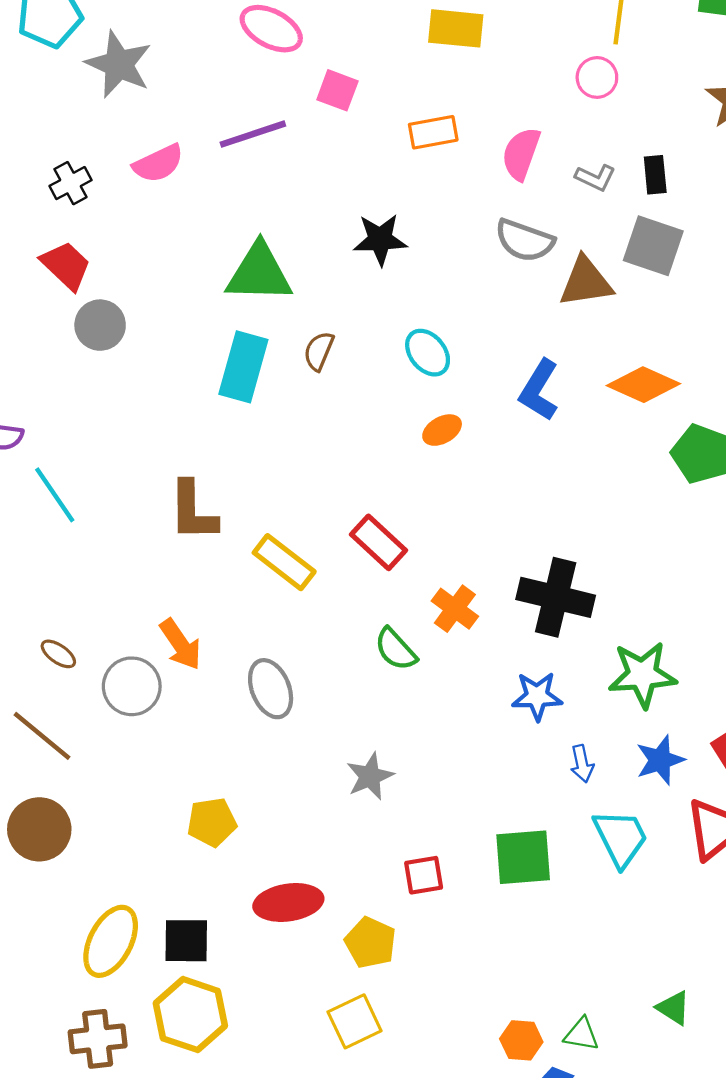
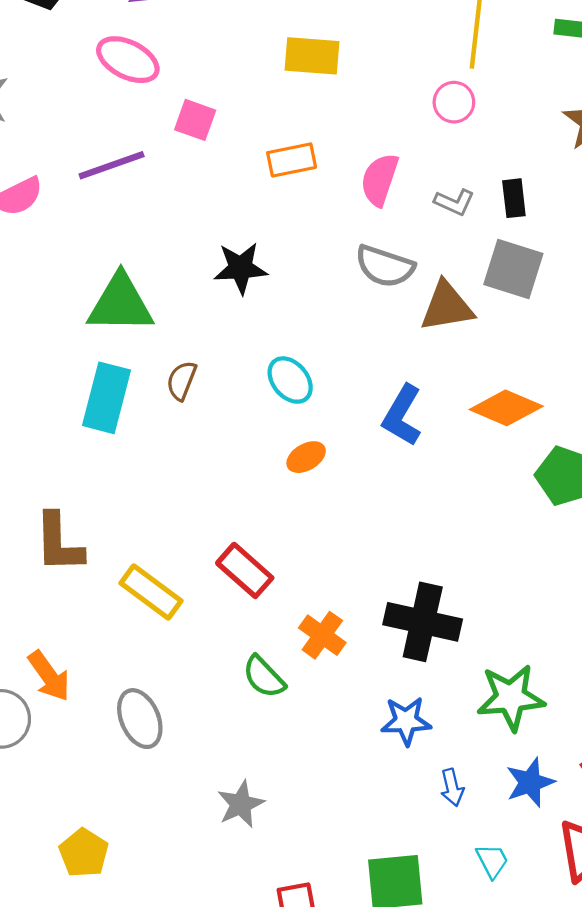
yellow pentagon: (212, 822) -> (84, 853), turned -30
cyan trapezoid: (621, 838) -> (492, 861), size x0.6

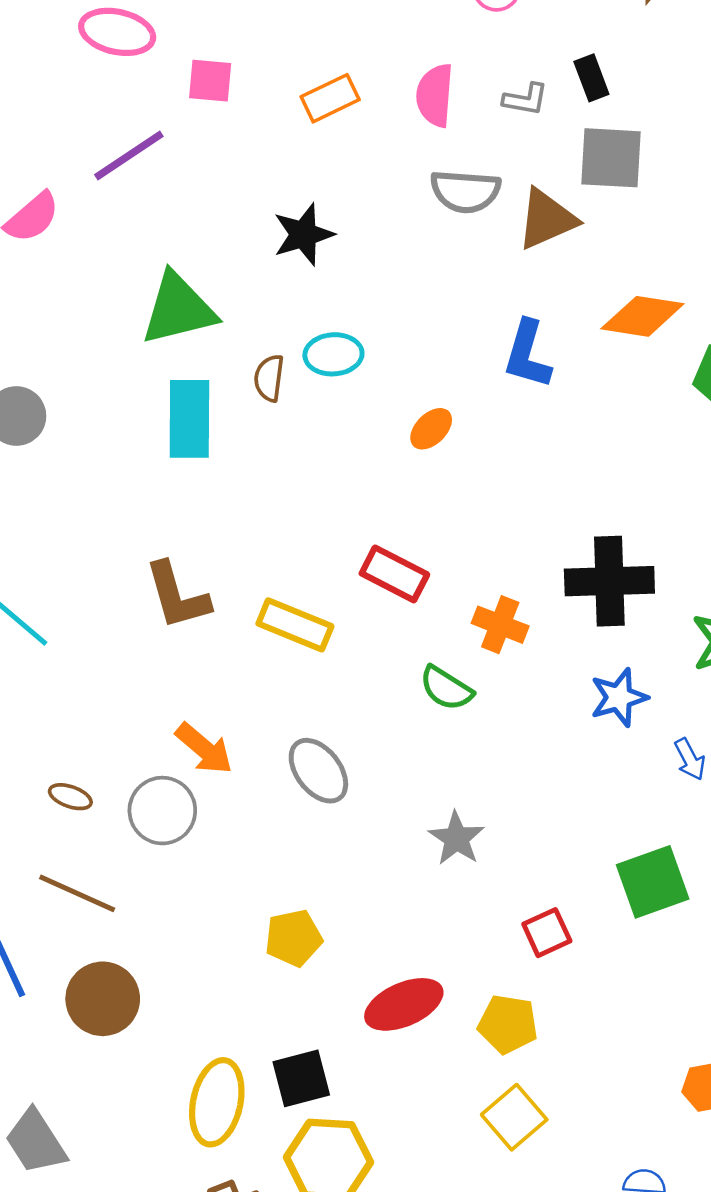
cyan ellipse: (290, 380) -> (333, 354), moved, turned -39
yellow pentagon: (84, 853) -> (293, 938), turned -30

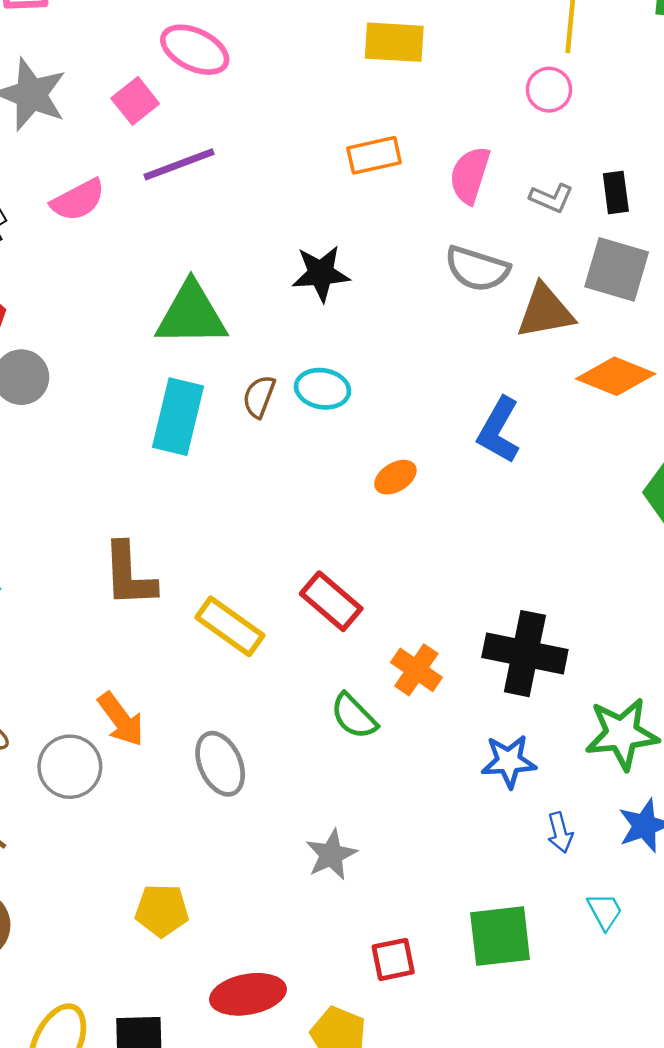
pink square: (210, 81) -> (135, 101), moved, turned 33
orange diamond: (642, 316) -> (616, 376), moved

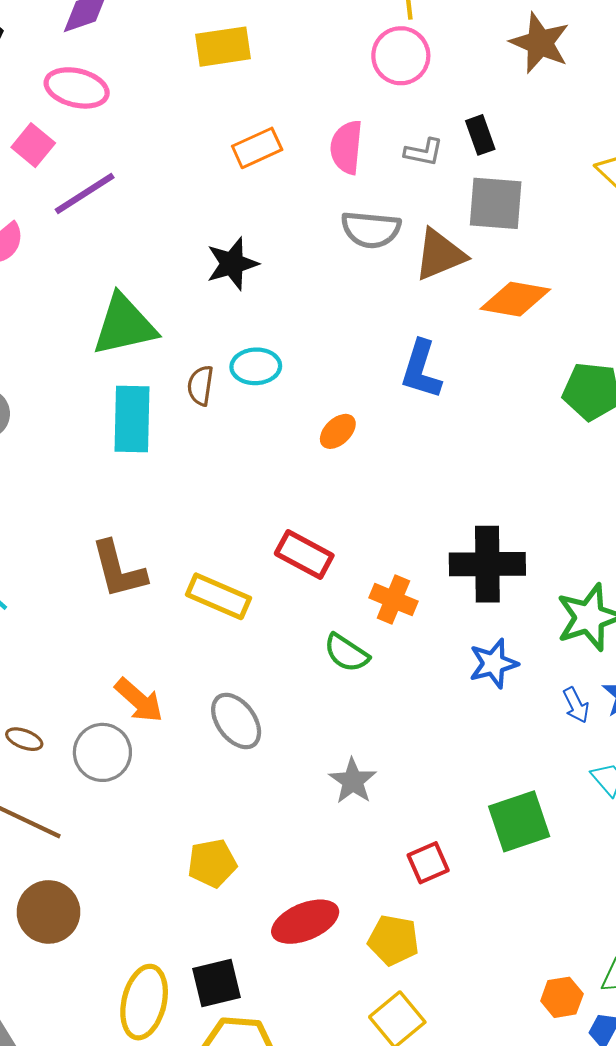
yellow rectangle: (394, 42) -> (223, 47), moved
pink circle: (549, 90) -> (401, 56), size x1.4
blue arrow: (560, 833) -> (576, 705), moved

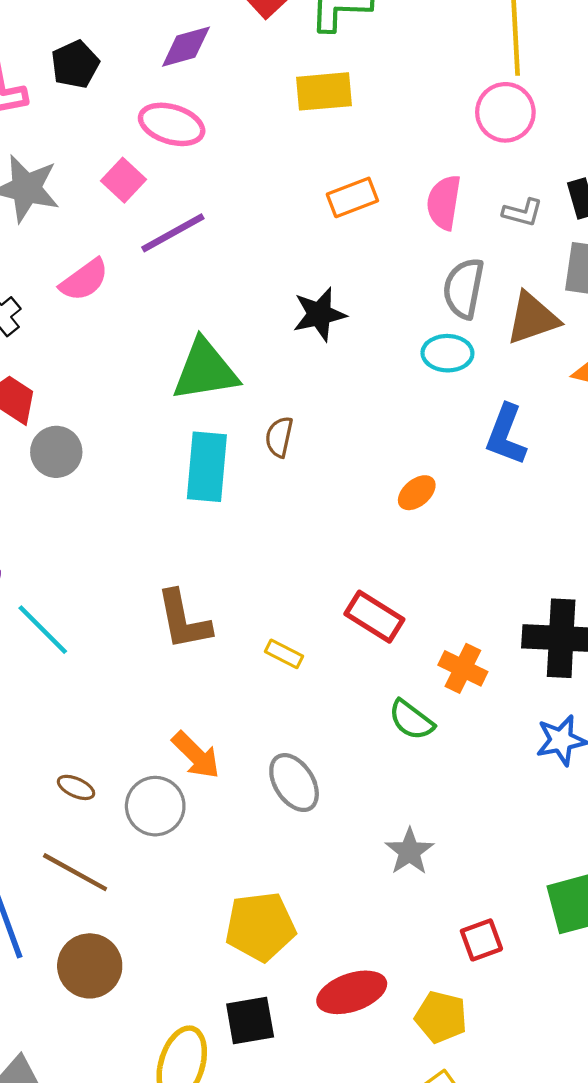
gray semicircle: (371, 230) -> (464, 288), turned 92
cyan ellipse: (256, 366) -> (447, 353), moved
yellow rectangle: (218, 596) -> (284, 654), size x0.6
yellow pentagon: (212, 863) -> (260, 927), size x1.4
black square: (216, 983) -> (250, 1020), moved

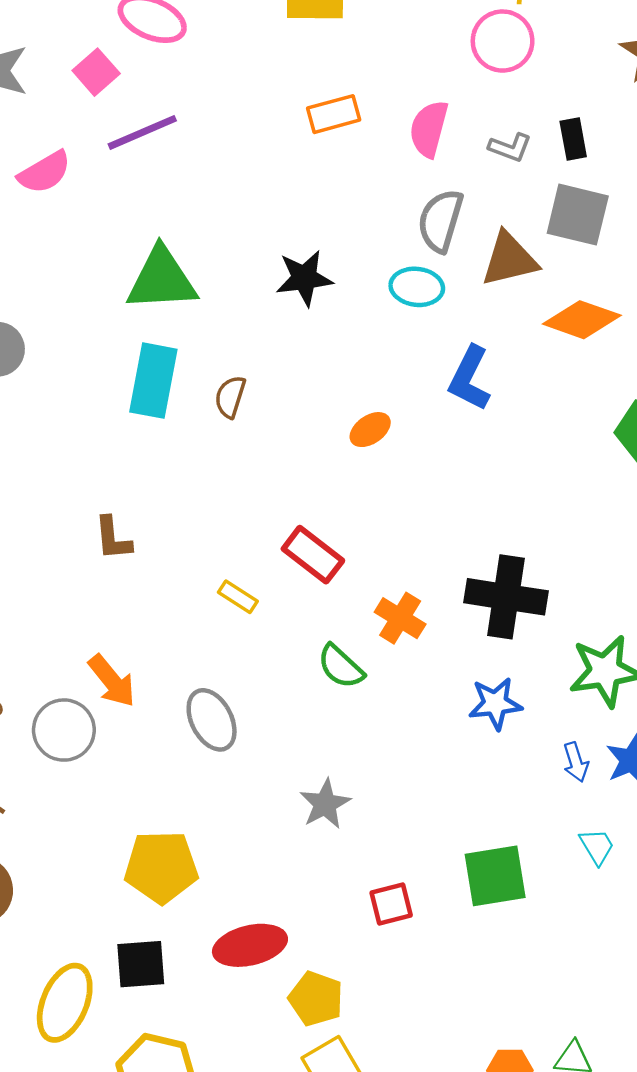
black star: (319, 314) -> (304, 278), moved
brown semicircle: (279, 437) -> (230, 397), moved
brown L-shape: (183, 620) -> (113, 538), size x0.7
yellow rectangle: (284, 654) -> (238, 597), moved
yellow pentagon: (441, 1017) -> (316, 999), moved

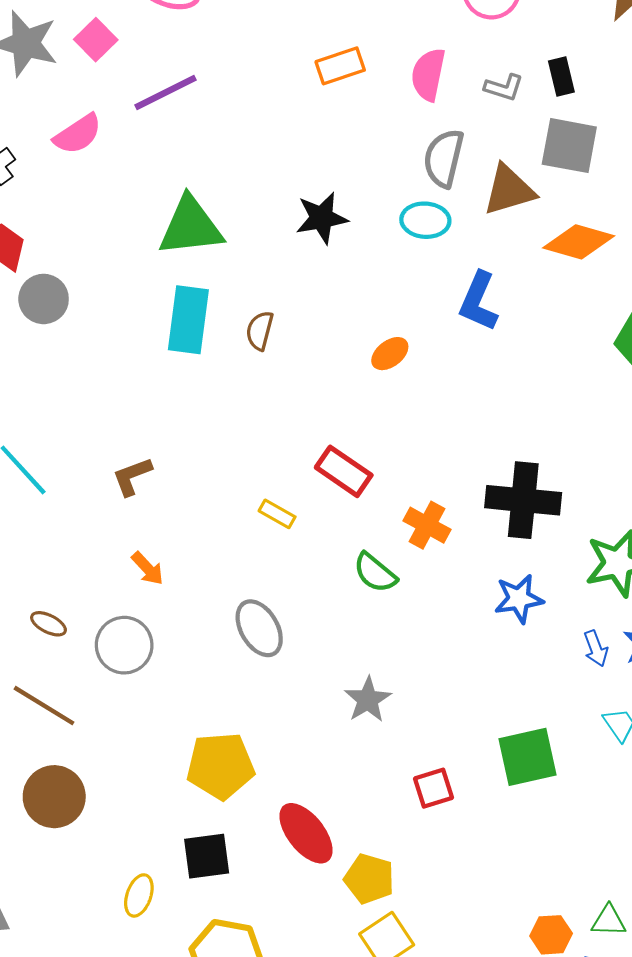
pink square: (96, 72) -> (96, 40), moved
brown L-shape: (113, 538) -> (132, 476), moved, turned 78
orange arrow: (112, 681) -> (148, 568), moved, size x0.7
red ellipse: (250, 945) -> (306, 833), turned 68
yellow ellipse: (65, 1003) -> (139, 895), size x0.6

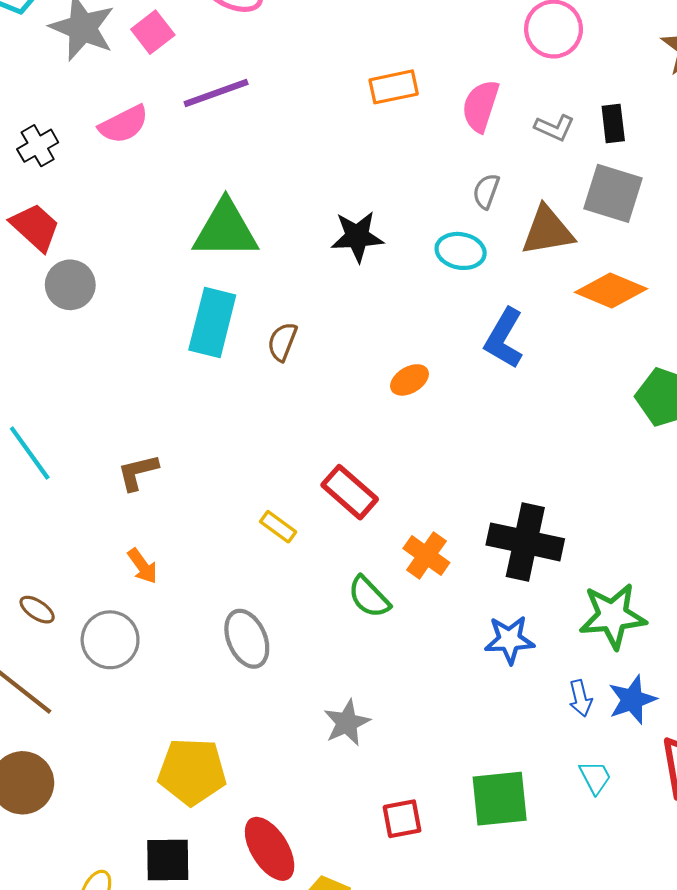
gray semicircle: (444, 158) -> (486, 191), size x0.6

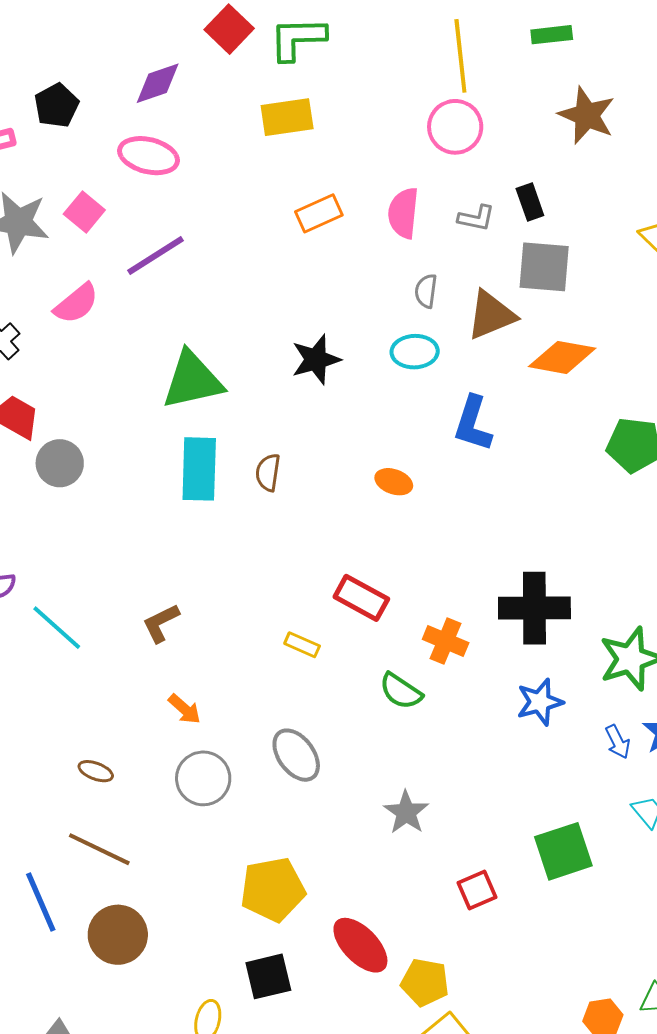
orange ellipse: (409, 380) -> (394, 482), turned 63
gray circle: (110, 640) -> (203, 778), moved

